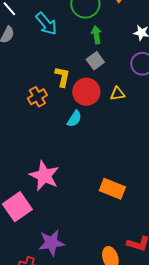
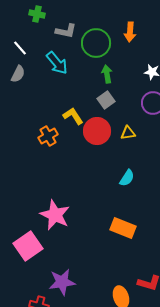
yellow L-shape: (62, 77) -> (73, 116), turned -45
cyan semicircle: (74, 119) -> (127, 178), moved

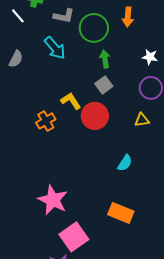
white line: (20, 48) -> (18, 16), moved
yellow triangle: (128, 133) -> (142, 120), moved
pink square: (28, 246) -> (74, 237), moved

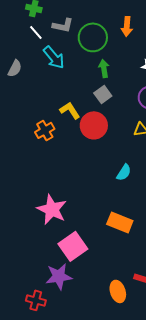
white line: (18, 16) -> (36, 32), moved

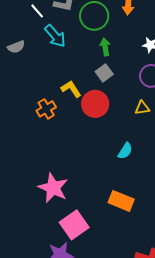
gray semicircle: (15, 68) -> (16, 47), turned 42

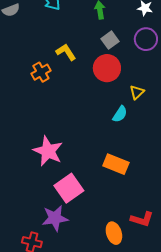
gray square: (104, 73) -> (110, 40), moved
red circle: (95, 104) -> (107, 68), moved
yellow triangle: (142, 108) -> (137, 92), moved, turned -35

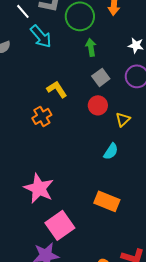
red circle: (107, 68) -> (98, 105), size x0.7
orange cross: (41, 72) -> (42, 116), moved
yellow triangle: (137, 92) -> (123, 119), moved

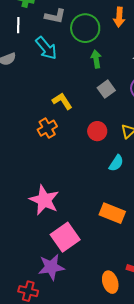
white line: (23, 11) -> (18, 25), moved, turned 42
red circle: (98, 105) -> (97, 131), moved

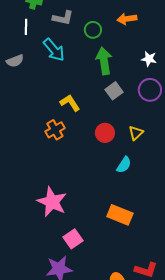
orange arrow: (119, 17) -> (127, 19), turned 78
green circle: (85, 28) -> (93, 30), size x0.6
green arrow: (96, 59) -> (104, 61), size x1.5
pink square: (65, 237) -> (73, 239), size x0.7

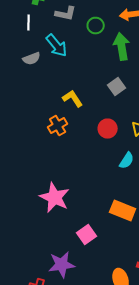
gray semicircle: (15, 61) -> (32, 58), moved
green arrow: (104, 61) -> (122, 46), moved
pink square: (73, 239) -> (87, 234), moved

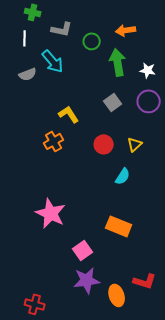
purple star: (62, 264) -> (87, 280), moved

